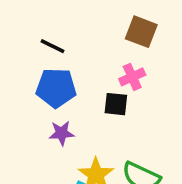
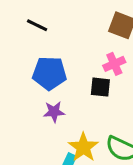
black line: (52, 46) -> (37, 25), moved

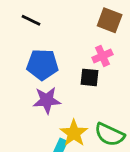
purple star: (54, 112) -> (47, 100), size x1.4

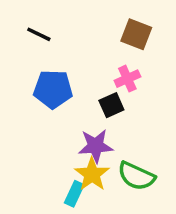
black square: (90, 77) -> (111, 105), turned -30
purple star: (47, 100) -> (96, 146), moved

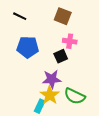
brown square: (136, 34) -> (63, 16), moved
pink cross: (127, 79) -> (70, 41), turned 32

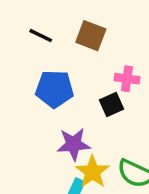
brown square: (63, 16) -> (91, 36), moved
purple star: (52, 79) -> (74, 144), moved

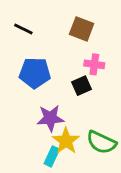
brown square: (91, 36) -> (82, 29), moved

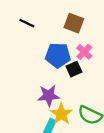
pink cross: (94, 64) -> (84, 52), turned 35
blue pentagon: (35, 73) -> (58, 55), moved

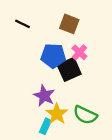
black square: (74, 69) -> (69, 69), size x1.5
purple star: (49, 96) -> (44, 96), turned 30

